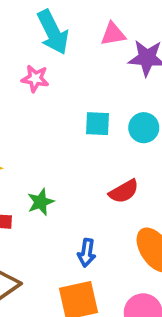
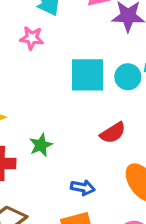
cyan square: (98, 124) -> (87, 75), size x1.6
blue arrow: (87, 253) -> (83, 188), turned -85

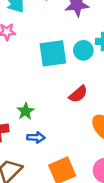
blue arrow: (83, 188) -> (36, 137), moved

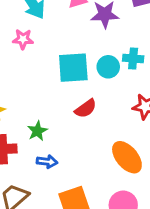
red semicircle: (78, 94) -> (86, 109), moved

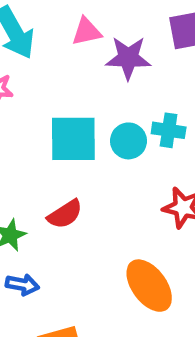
red semicircle: (86, 109) -> (65, 214), moved

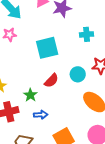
cyan circle: (128, 141) -> (78, 74), moved

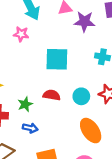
red semicircle: (51, 81) -> (52, 95), turned -140

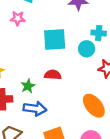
cyan circle: (81, 96) -> (87, 49), moved
blue arrow: (30, 128) -> (35, 109), size x1.5

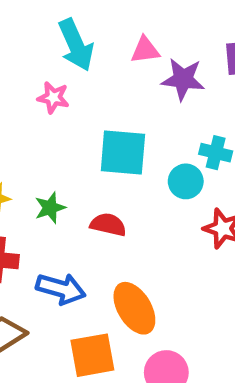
green star: (28, 86) -> (50, 208), moved
orange ellipse: (94, 106) -> (134, 308), moved

